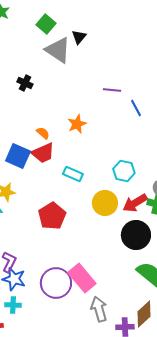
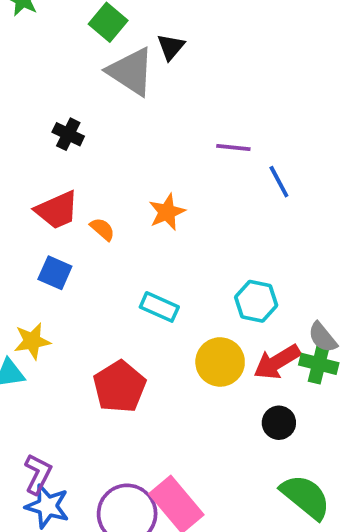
red trapezoid: (43, 153) -> (57, 210), moved
blue square: (18, 156) -> (55, 273), size x0.7
black circle: (136, 235) -> (279, 423), size x0.6

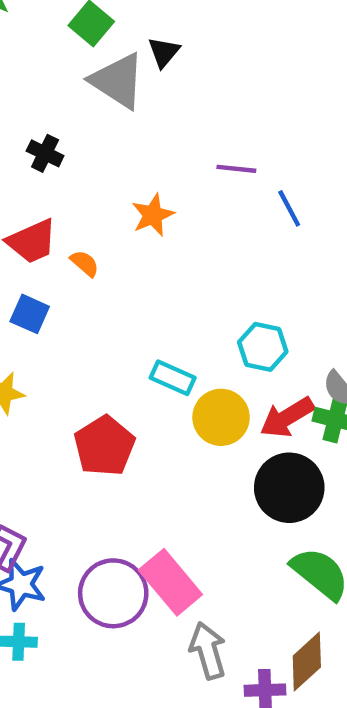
orange star: (167, 212) -> (153, 215), moved
cyan rectangle: (159, 307) -> (173, 378), moved
black circle: (279, 423) -> (289, 488), size x1.8

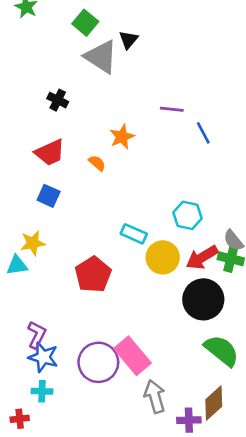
orange semicircle: (85, 263) -> (97, 163), moved

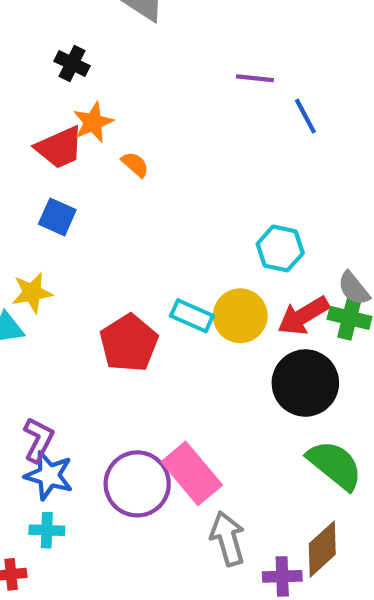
orange star: (122, 137) -> (93, 122), moved
cyan rectangle: (134, 234) -> (192, 316), moved

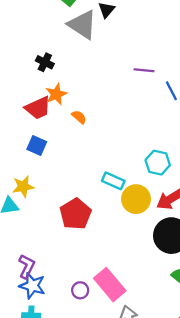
cyan rectangle: (192, 316) -> (113, 181), moved
purple circle: (137, 484) -> (80, 290), size x0.5

